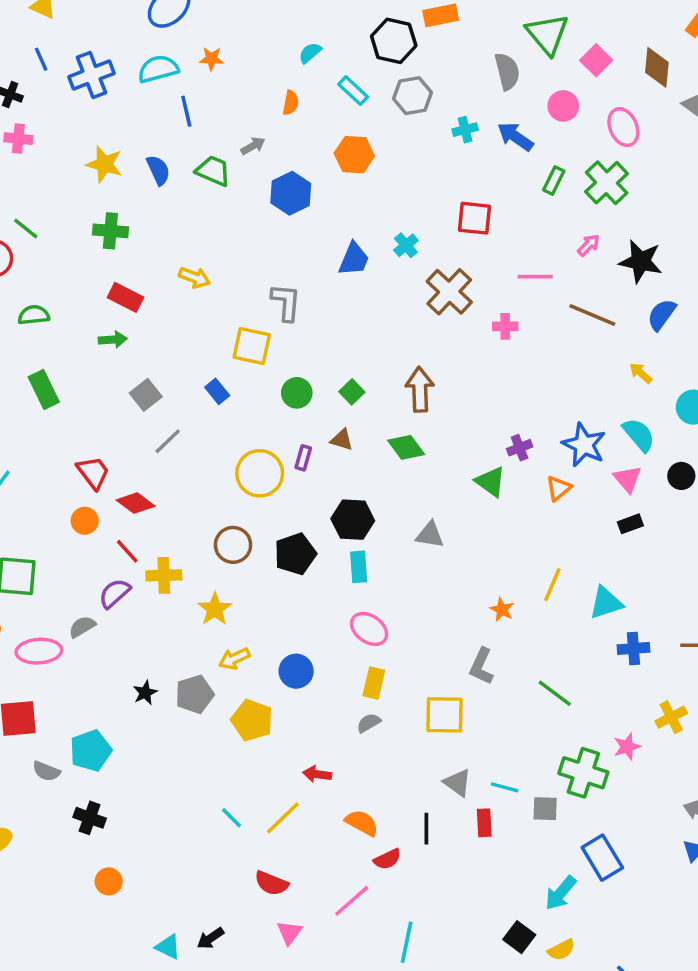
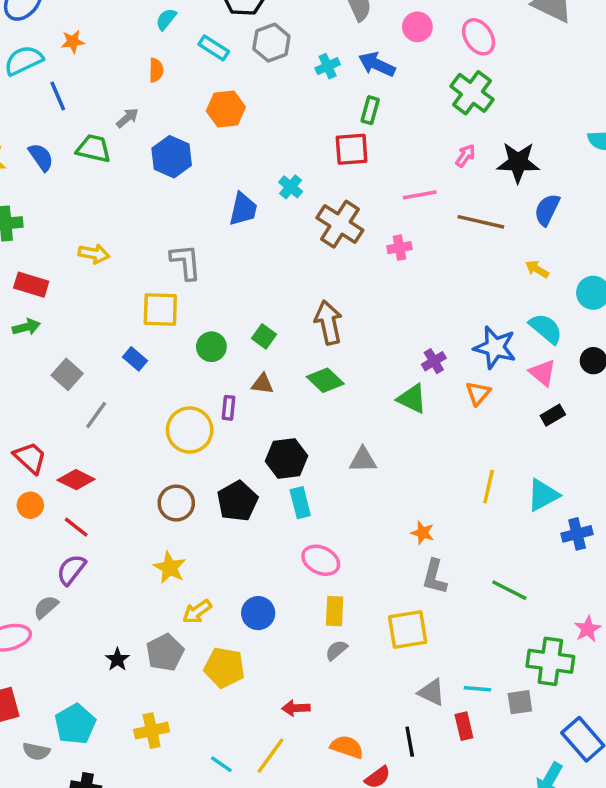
green rectangle: (554, 181) -> (370, 110), moved
yellow cross: (164, 575) -> (152, 731), moved
orange star: (502, 610) -> (423, 533), moved

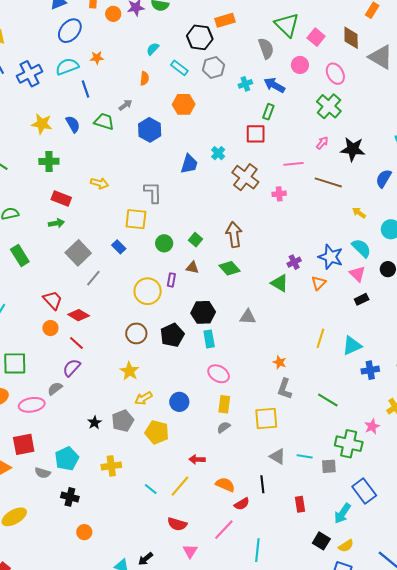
blue semicircle: (547, 210) -> (384, 179), moved
gray square: (67, 374) -> (78, 253), size x1.4
red rectangle: (464, 726) -> (300, 504), moved

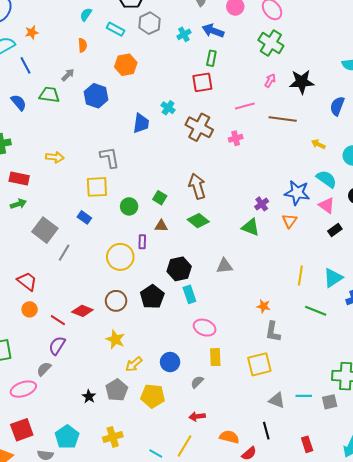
red diamond: (79, 315) -> (82, 311), moved
green line: (328, 400) -> (316, 311), moved
gray semicircle: (224, 427) -> (197, 382), moved

